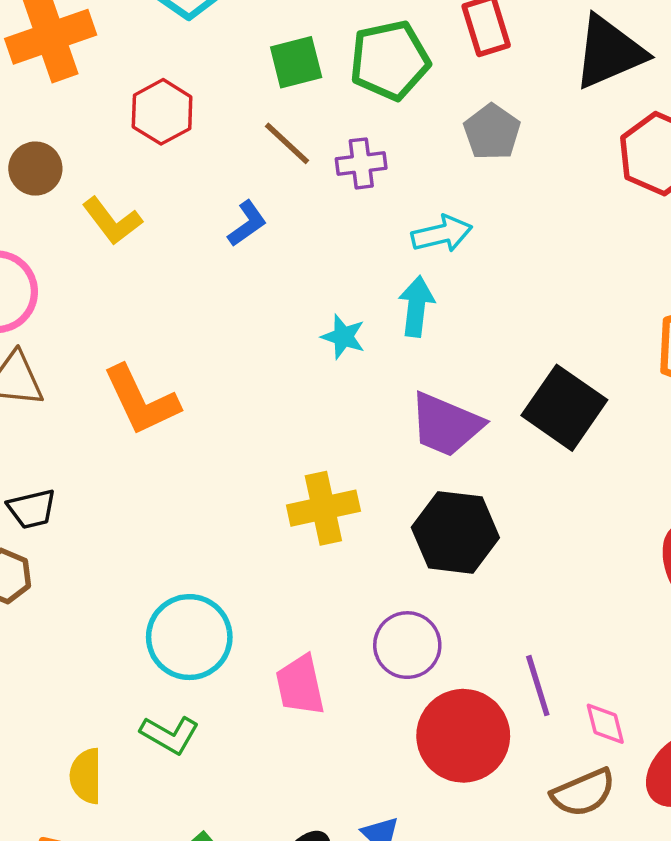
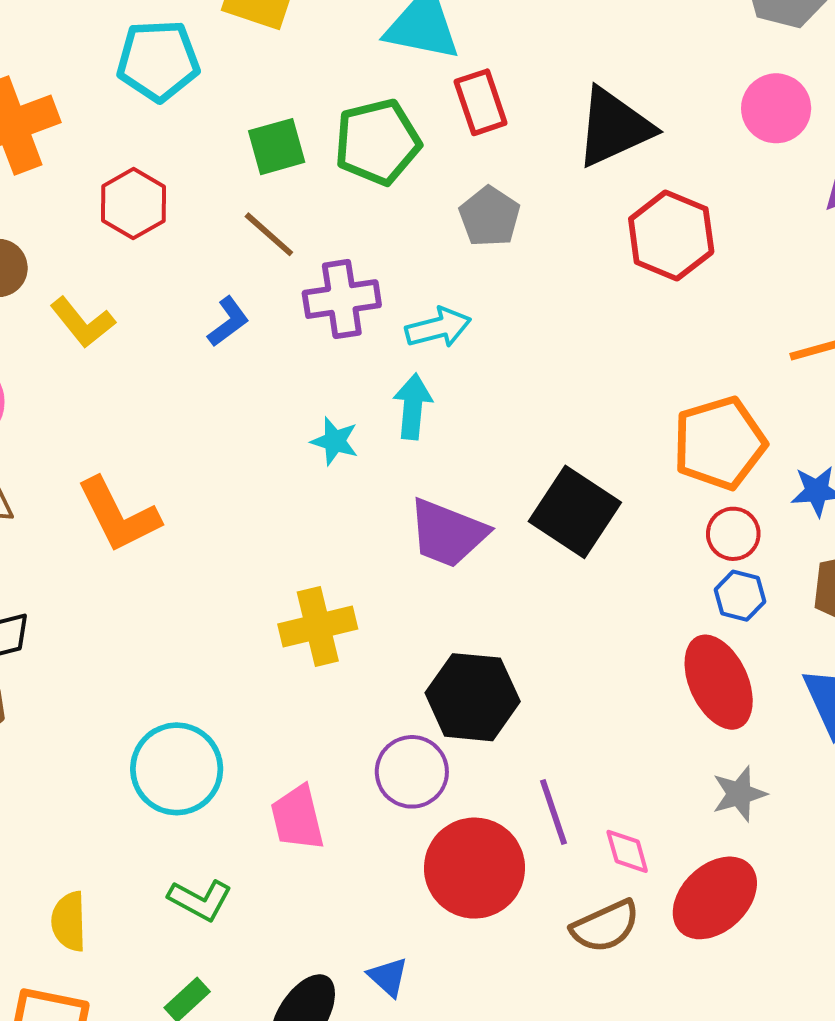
purple cross: (361, 163) -> (342, 299), moved, size x1.4
black hexagon: (455, 532) -> (473, 697), moved
green L-shape: (170, 735) -> (200, 900), moved

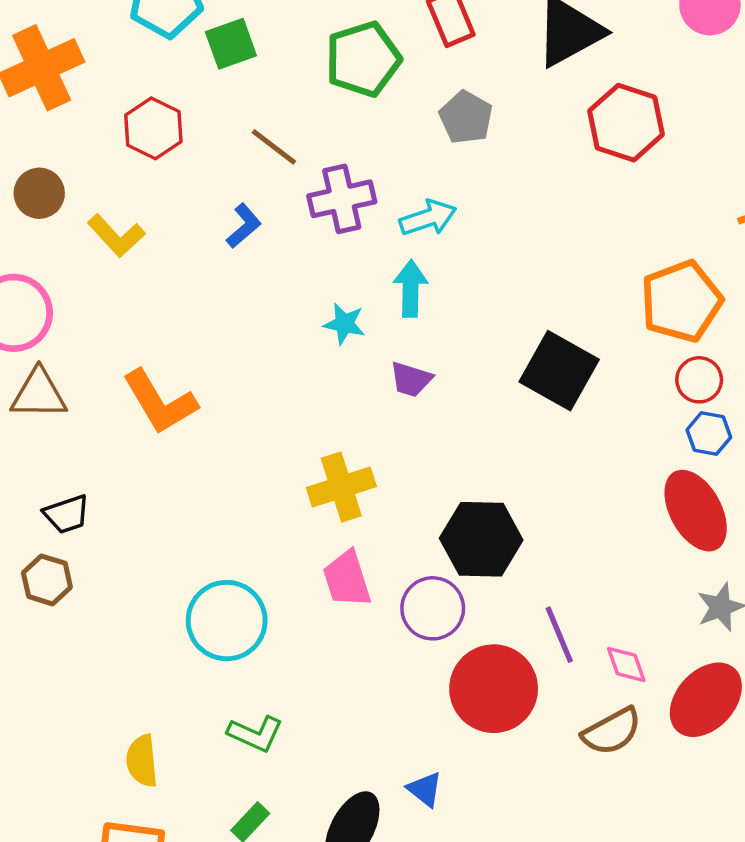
green square: (277, 147) -> (231, 44), moved
purple trapezoid: (448, 533) -> (411, 379), moved, size x0.6
pink trapezoid: (297, 818) -> (347, 579), moved

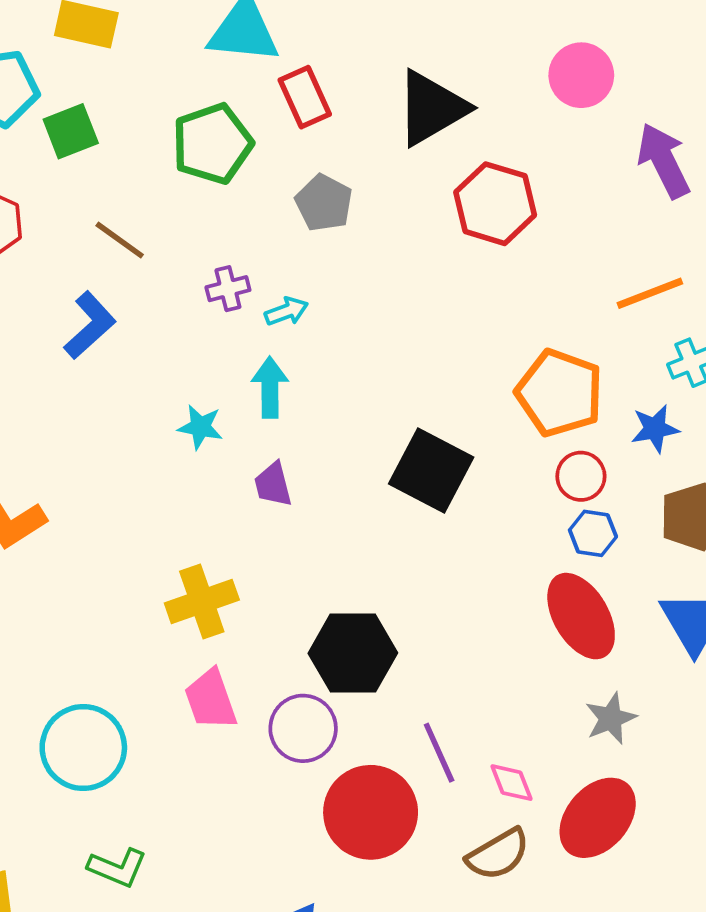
purple cross: (342, 199) -> (228, 289), moved, size x0.6
cyan arrow: (428, 218) -> (286, 311), size x0.7
blue L-shape: (244, 226) -> (90, 325), size x1.4
orange pentagon: (681, 301) -> (560, 393), turned -30
purple trapezoid: (411, 379) -> (273, 484), turned 60

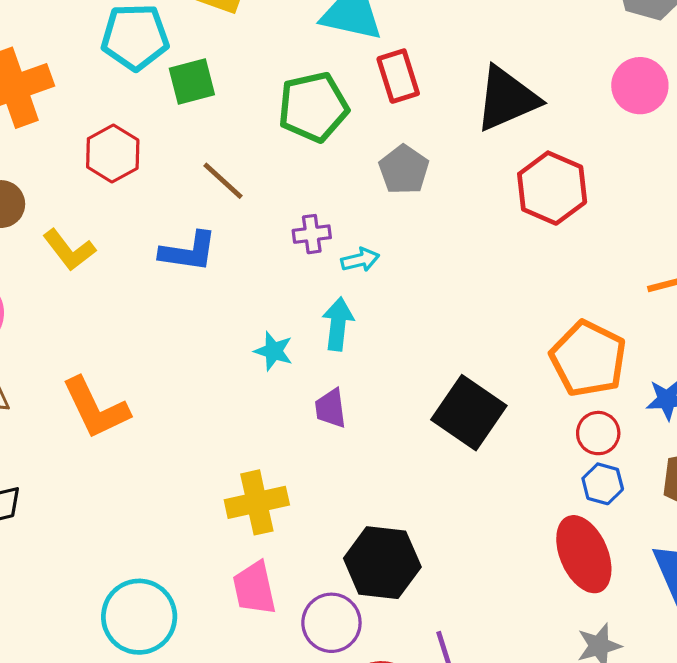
blue L-shape: (90, 325) -> (188, 252), turned 44

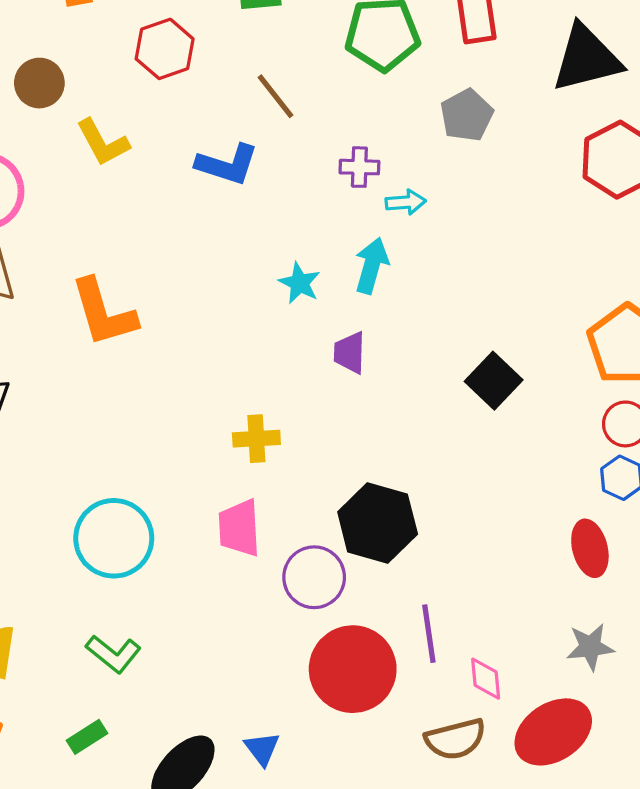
black square: (469, 413) -> (494, 381), size x0.7
yellow cross: (257, 502) -> (256, 439), size x0.7
red ellipse: (584, 554) -> (590, 548), size x0.7

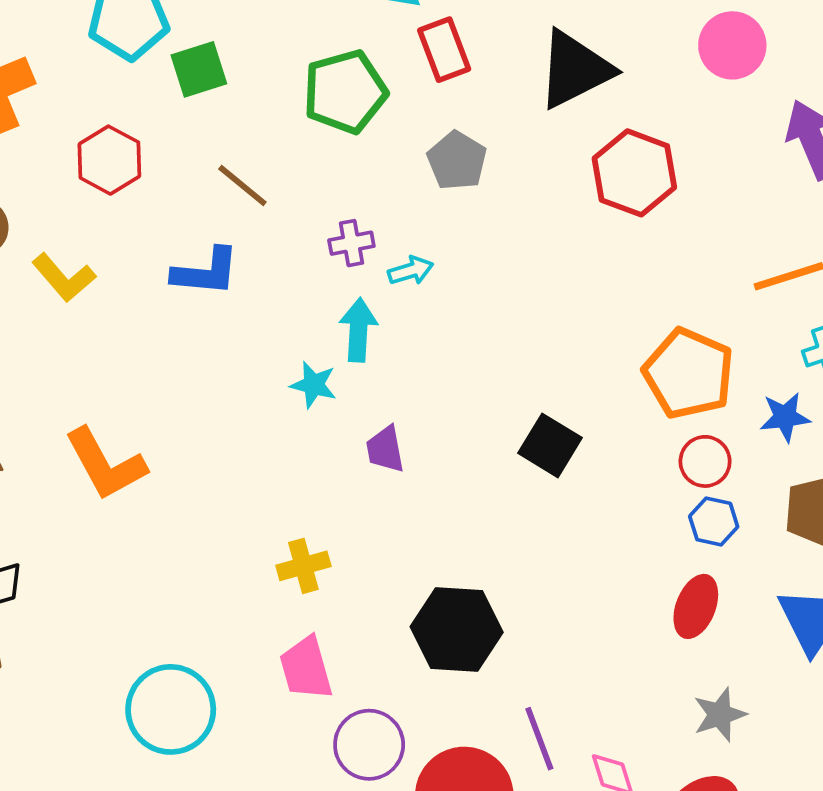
cyan arrow: (372, 266) -> (358, 330), moved
red ellipse: (590, 548) -> (696, 606), turned 48
purple circle: (314, 577) -> (369, 745), moved

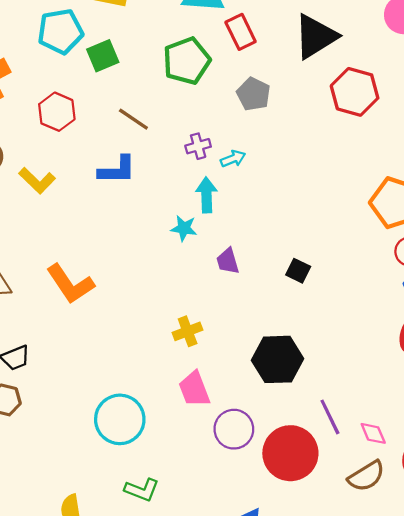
black square: (550, 445) -> (298, 271), moved, size x0.7

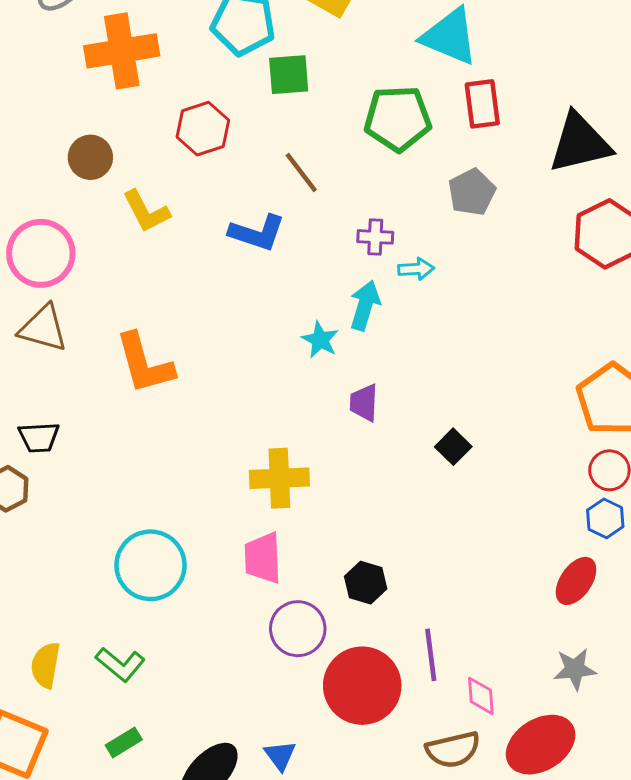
yellow cross: (188, 331) -> (279, 478), size x1.4
black hexagon: (277, 359) -> (366, 583), moved, size x0.6
green L-shape: (142, 490) -> (120, 664), moved

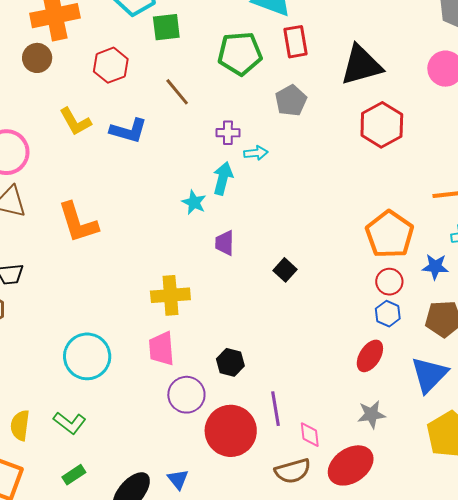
brown circle: (90, 157) -> (37, 58), moved
blue L-shape: (257, 233) -> (129, 131), moved

